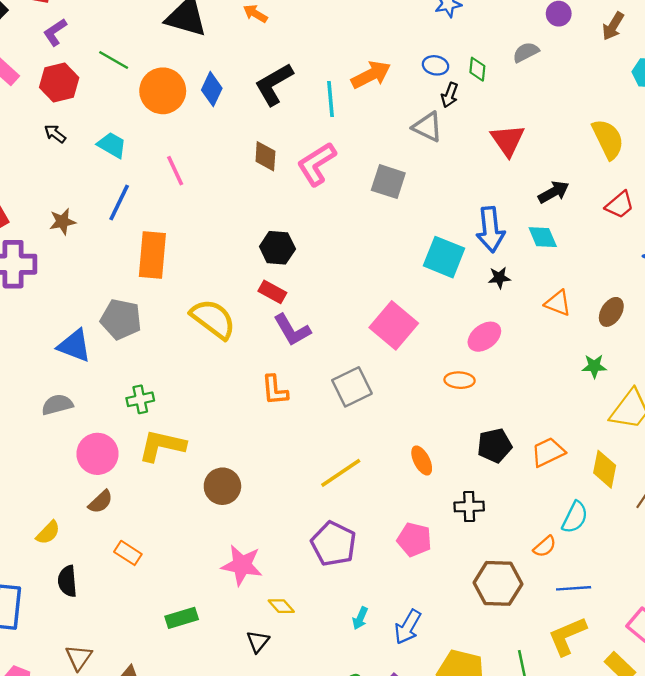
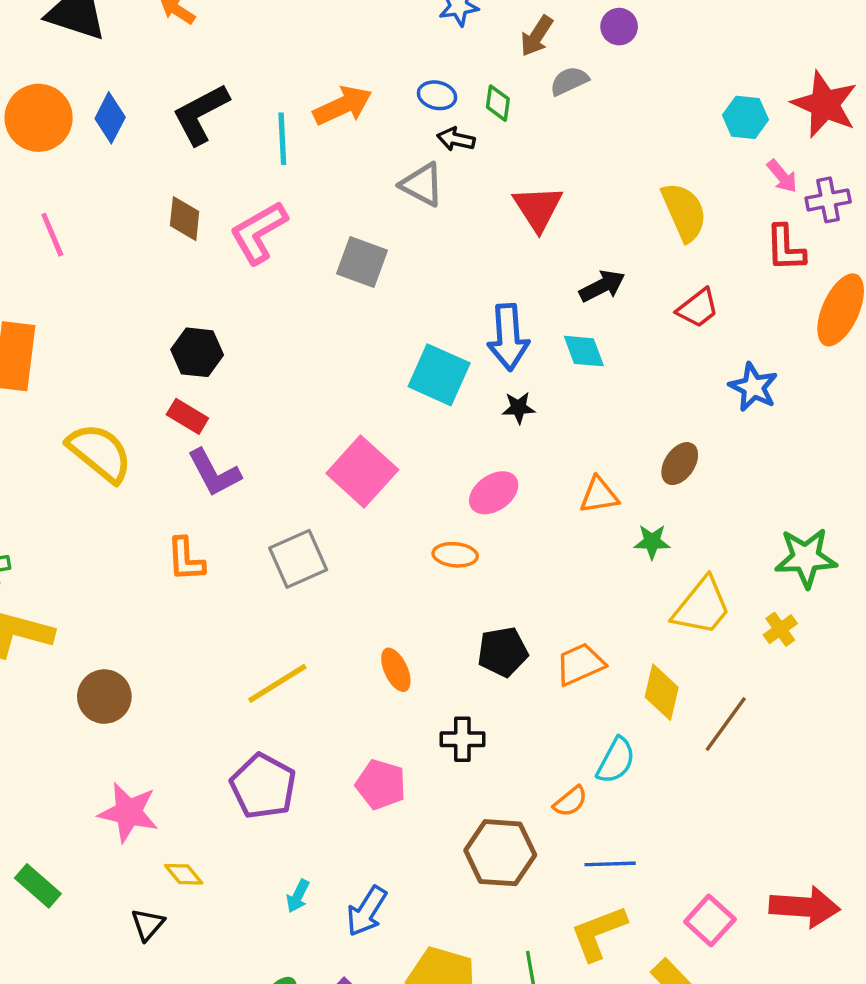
brown arrow: (613, 26) -> (537, 36), moved
black arrow: (450, 95) -> (456, 139), turned 80
orange triangle: (558, 303) -> (599, 495), moved, turned -32
green rectangle: (182, 618) -> (38, 886), turned 56

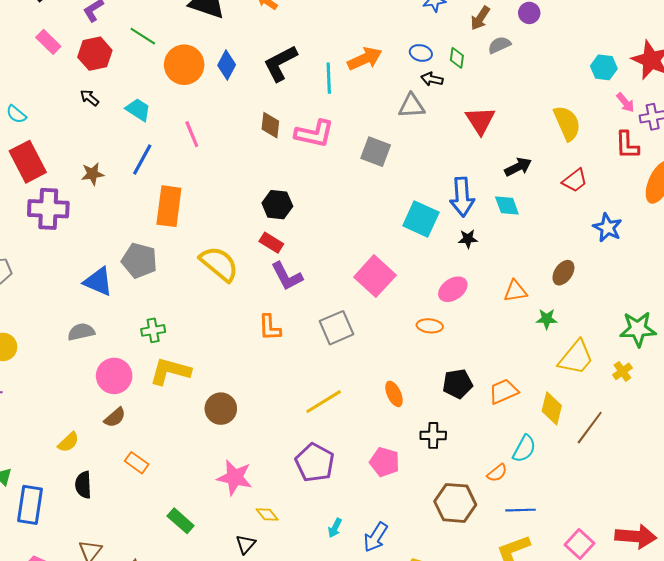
gray triangle: (422, 184) -> (412, 106), turned -32
pink L-shape: (259, 232) -> (314, 134), turned -138

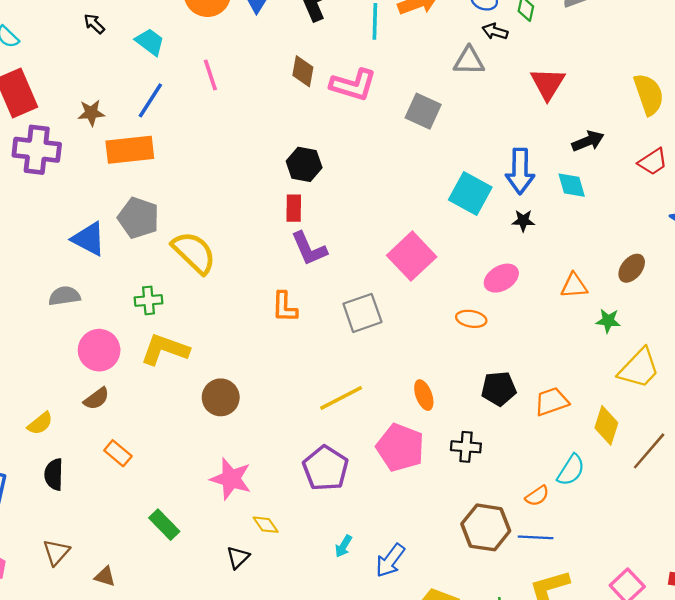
orange rectangle: (169, 206) -> (130, 150), moved, turned 72
red rectangle: (271, 243) -> (294, 208), turned 55
yellow semicircle: (219, 264) -> (194, 253), moved
pink pentagon: (385, 462) -> (400, 448), moved, size x1.4
blue line: (520, 510) -> (536, 537), moved

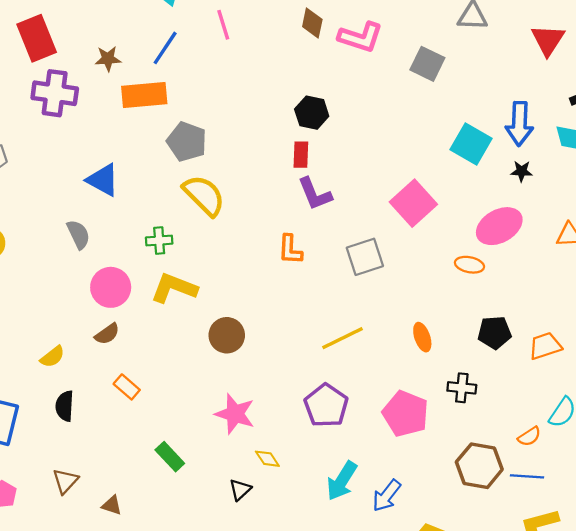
gray pentagon: (138, 218) -> (187, 142), moved
pink ellipse: (501, 278) -> (499, 226), size x1.4
gray semicircle: (64, 296) -> (78, 234), turned 72
pink pentagon: (400, 448) -> (405, 414), moved
cyan arrow: (343, 546) -> (342, 481), size x1.8

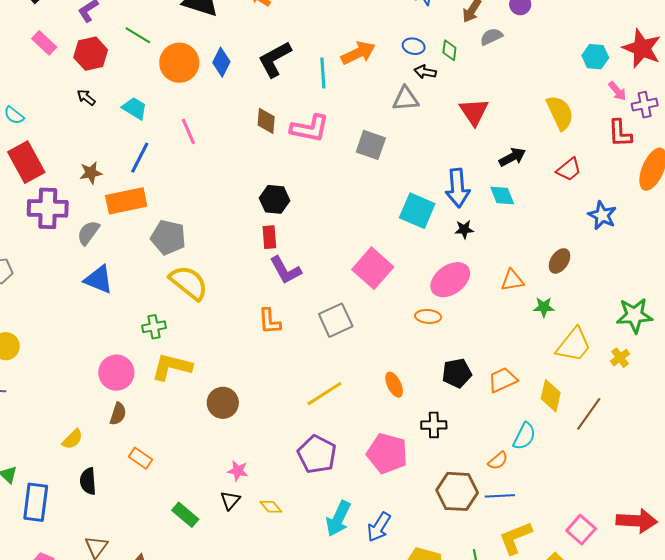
gray semicircle: (78, 234) -> (88, 233), moved, turned -112
brown semicircle: (107, 334) -> (118, 414), turned -30
pink star: (235, 414) -> (238, 471), size x0.6
black triangle: (240, 490) -> (230, 500), moved

